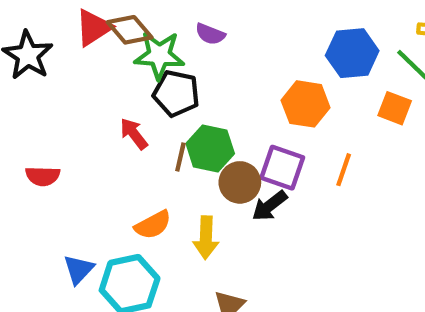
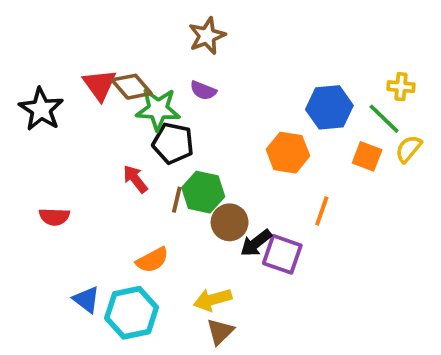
red triangle: (94, 28) -> (100, 85), turned -33
purple square: (282, 168) -> (282, 254), moved
yellow arrow: (206, 238) -> (213, 300), moved, turned 72
blue triangle: (79, 269) -> (86, 300), turned -36

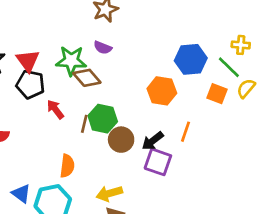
red triangle: (100, 85) -> (28, 61), moved
brown diamond: (132, 87) -> (87, 78), moved
black pentagon: (173, 143) -> (30, 84), moved
black arrow: (256, 243) -> (153, 141), moved
orange semicircle: (152, 260) -> (67, 166), turned -55

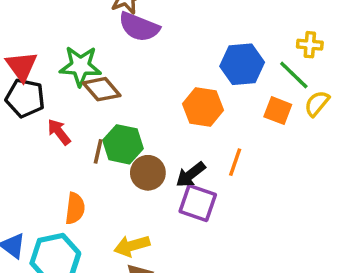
purple semicircle: (103, 48) -> (139, 27), moved, size x1.6

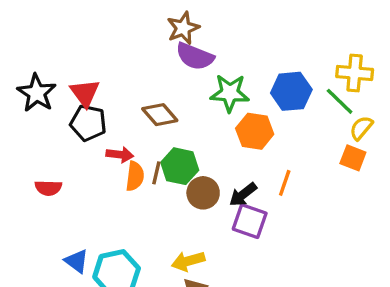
yellow cross: (310, 45) -> (355, 73), size x1.5
green star: (80, 66) -> (230, 93), moved
orange square: (278, 111) -> (353, 158), moved
red arrow: (59, 132) -> (120, 155), turned 135
orange semicircle: (75, 208) -> (135, 176), moved

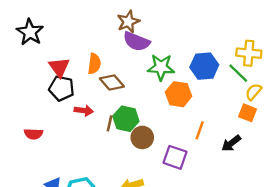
black star: (37, 93) -> (30, 32), moved
orange semicircle: (135, 176) -> (94, 64), moved
black arrow: (243, 195) -> (231, 143), moved

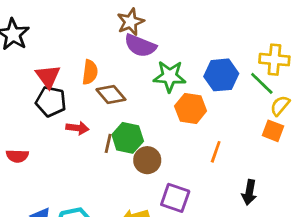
black arrow: (231, 143) -> (249, 192), moved, turned -42
purple square: (175, 157) -> (175, 198), moved

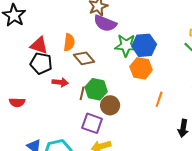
blue hexagon: (221, 75) -> (144, 45), moved
red triangle: (48, 76) -> (39, 45), turned -36
purple square: (175, 198) -> (92, 123), moved

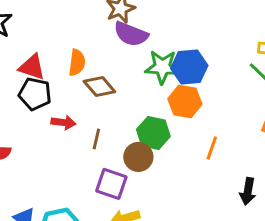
green hexagon: (96, 89) -> (153, 133), moved

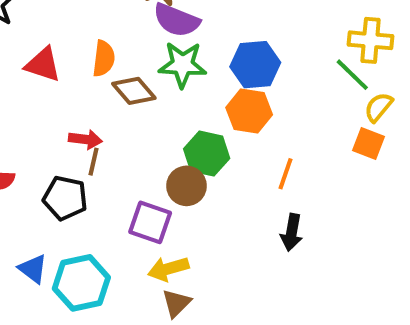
green star: (162, 67) -> (182, 65), moved
black pentagon: (35, 94) -> (65, 198), moved
brown line: (96, 139) -> (94, 162), moved
black arrow: (248, 191) -> (292, 232), moved

